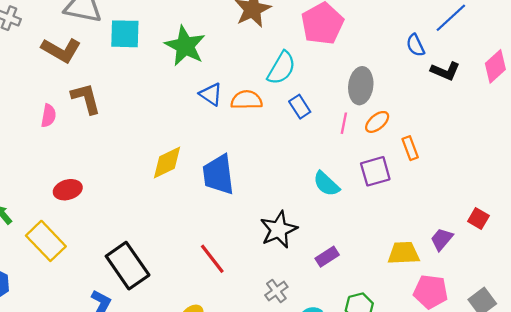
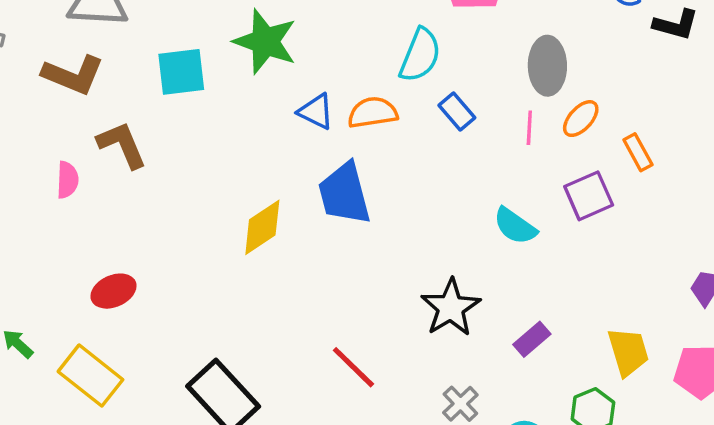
cyan square: (125, 34) -> (181, 72), moved
blue trapezoid: (218, 175) -> (344, 194), moved
yellow trapezoid: (404, 253) -> (628, 352), moved, turned 84

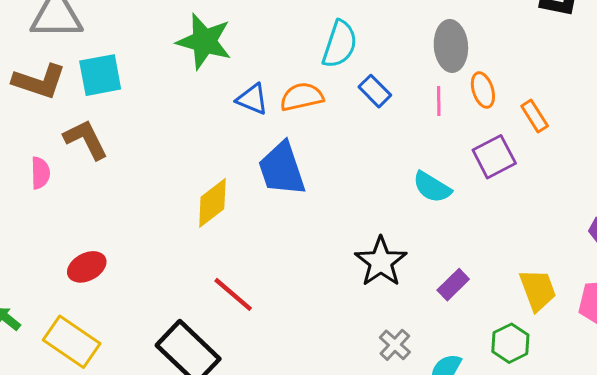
cyan square: (181, 72) -> (100, 75), moved
orange ellipse: (581, 119) -> (483, 90), turned -56
red line: (353, 367) -> (233, 294), moved

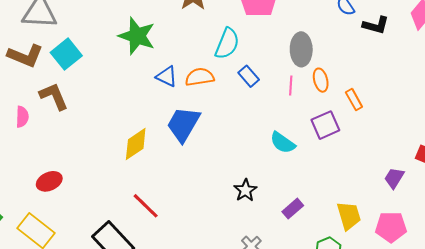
cyan square: (100, 75) -> (66, 54), turned -32
blue trapezoid: (282, 169) -> (183, 124), turned 45
black star: (381, 262) -> (245, 190), size x0.7

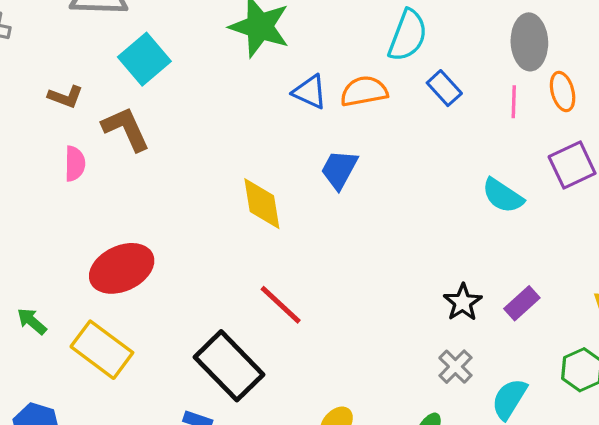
brown L-shape: (25, 56) -> (65, 97), moved, size x0.6
blue trapezoid: (183, 124) -> (339, 169), size x0.7
yellow diamond: (136, 144) -> (262, 204), turned -64
red ellipse: (49, 181) -> (122, 268), size x1.5
black star: (245, 190) -> (463, 302), moved

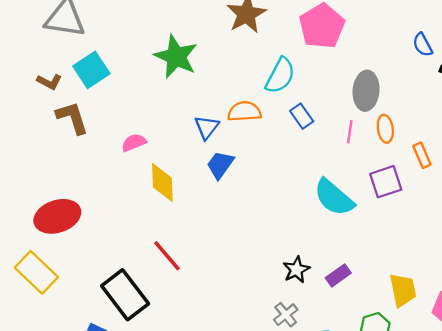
blue triangle: (310, 92) -> (207, 127), moved, turned 36
brown L-shape: (65, 97) -> (49, 82), moved
pink semicircle: (75, 164) -> (134, 143), moved, turned -120
cyan semicircle: (503, 196) -> (334, 197), size x1.4

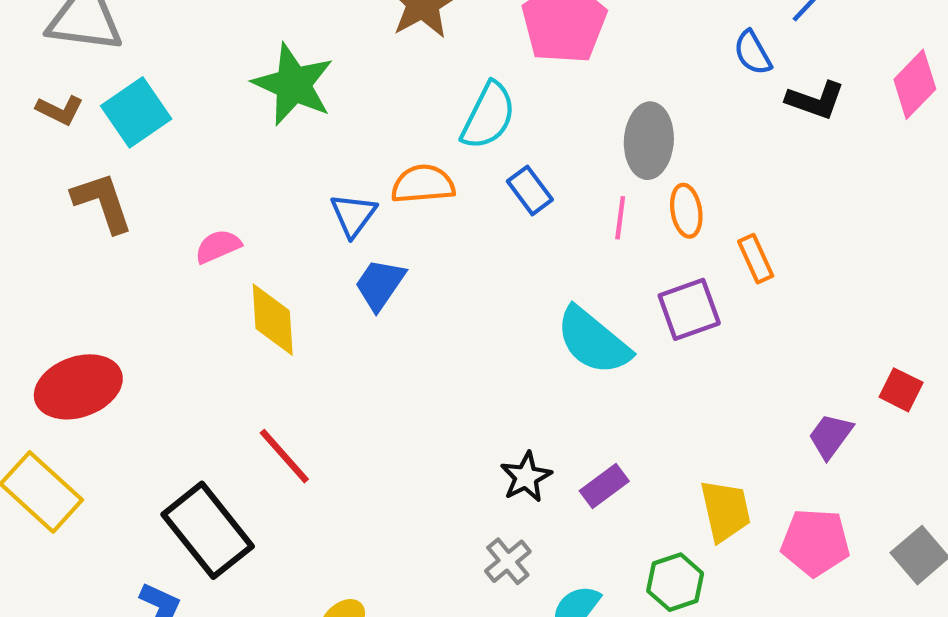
brown L-shape: (49, 82) -> (60, 110), moved

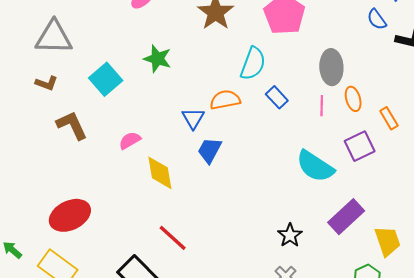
green star: (293, 84) -> (157, 59), size x0.7
cyan square: (136, 112) -> (106, 79), moved
purple rectangle: (604, 486) -> (346, 217), moved, size x1.6

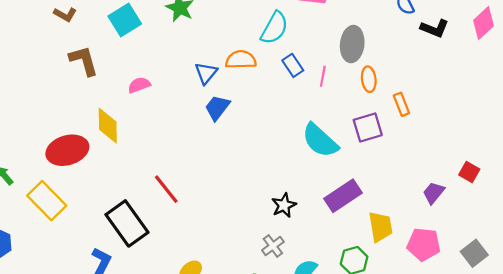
pink line: (322, 106) -> (323, 76), moved
yellow diamond: (160, 173) -> (108, 126), moved

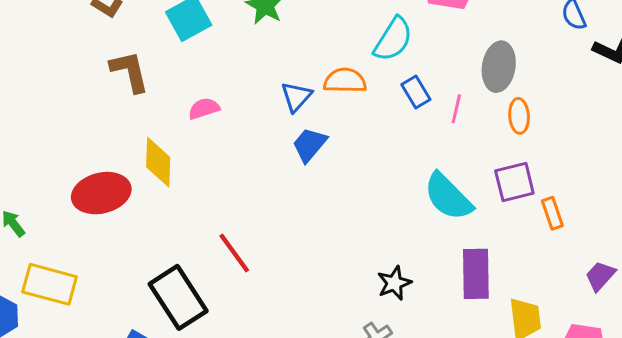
orange rectangle: (401, 104) -> (552, 213), moved
purple rectangle: (343, 196) -> (476, 274), turned -60
yellow rectangle: (47, 201) -> (50, 284), moved, turned -33

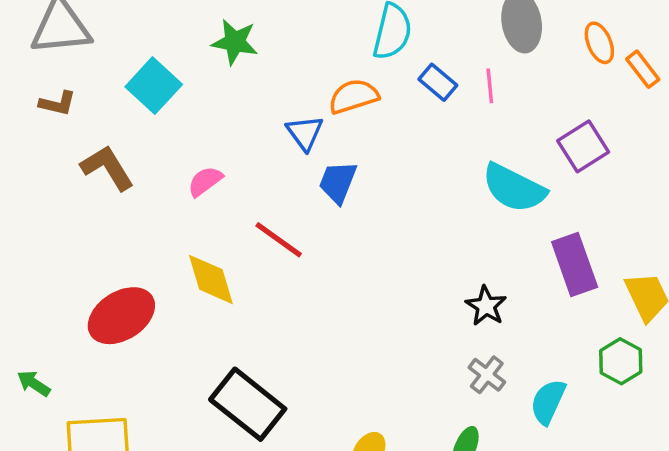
orange ellipse: (519, 116) -> (599, 43), moved
yellow diamond: (158, 162) -> (211, 279), moved
orange rectangle: (552, 213) -> (643, 69), moved
red line: (234, 253) -> (279, 240), moved

